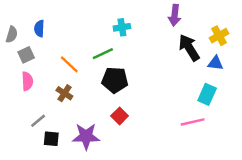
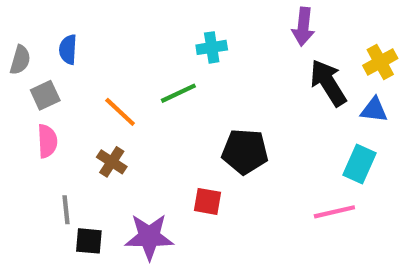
black pentagon: (115, 80) -> (245, 151), moved
red square: (120, 116) -> (208, 201), turned -35
gray line: (38, 121) -> (66, 210), turned -56

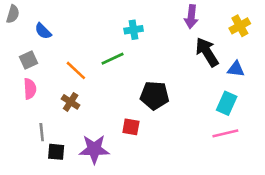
blue semicircle: (68, 50) -> (43, 31), turned -48
gray semicircle: (20, 60) -> (13, 14), moved
yellow cross: (380, 62) -> (240, 26), moved
pink line: (334, 212) -> (225, 133), moved

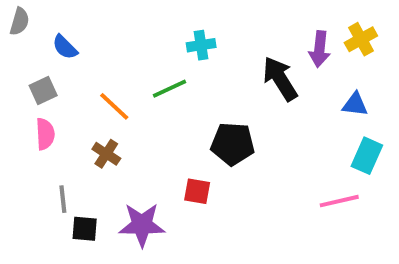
purple arrow: (191, 17) -> (320, 49), moved
black arrow: (207, 52) -> (280, 79), moved
cyan rectangle: (227, 103) -> (367, 156), moved

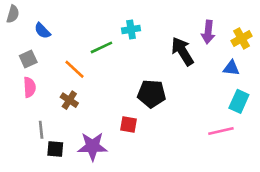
yellow cross: (361, 39) -> (242, 38), moved
green line: (169, 89) -> (101, 47), moved

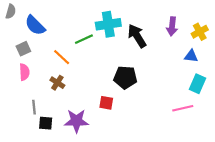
cyan cross: (131, 29) -> (108, 24), size x1.6
blue semicircle: (42, 31) -> (35, 25), size x1.5
black arrow: (182, 51) -> (137, 36), moved

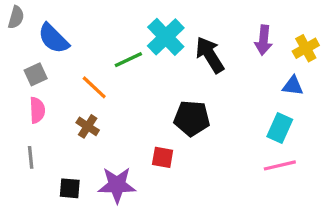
cyan cross: (108, 24) -> (166, 37), turned -35
cyan rectangle: (198, 84) -> (280, 128), moved
gray line: (34, 107) -> (31, 157), moved

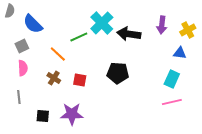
black arrow: (210, 55) -> (129, 34), turned -50
red square: (163, 157) -> (80, 80), moved

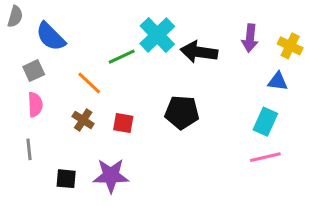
yellow cross: (188, 30) -> (290, 46), turned -35

